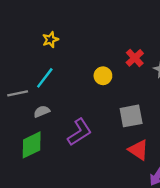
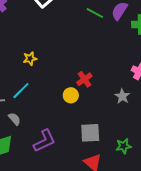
red cross: (135, 58) -> (84, 79), moved
gray semicircle: (42, 111) -> (14, 119), turned 64

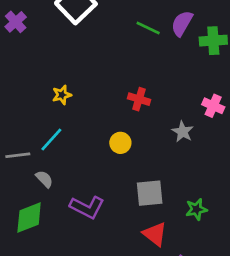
red cross: (84, 79) -> (139, 99), moved, turned -35
gray star: (122, 96) -> (183, 132), moved
purple L-shape: (44, 141) -> (87, 207), turned 55

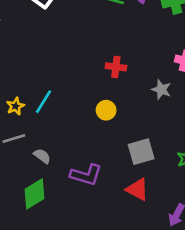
yellow star: (62, 95) -> (15, 106), moved
cyan line: (51, 140) -> (44, 102), moved
red triangle: (155, 234) -> (137, 189), moved

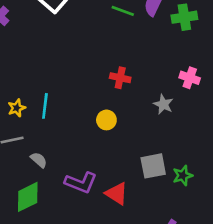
cyan line: (44, 102) -> (45, 106), turned -30
gray square: (141, 152) -> (153, 166), moved
red triangle: (137, 189) -> (117, 194), moved

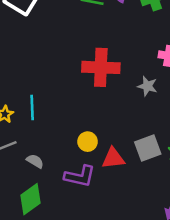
red cross: (120, 78) -> (101, 67), size x1.8
yellow circle: (106, 120) -> (88, 142), moved
red triangle: (117, 194) -> (113, 158), moved, turned -30

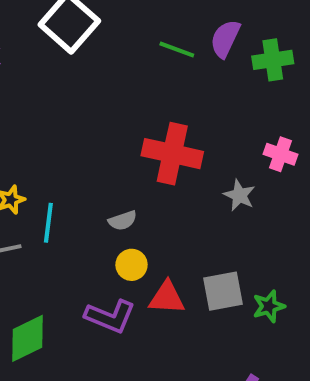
cyan line: (32, 107) -> (48, 223), moved
gray semicircle: (35, 161) -> (123, 221), moved, turned 120

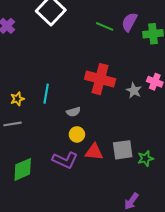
gray star: (239, 195) -> (134, 90), moved
cyan line: (48, 223) -> (46, 94), moved

